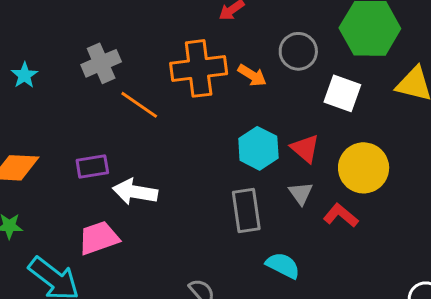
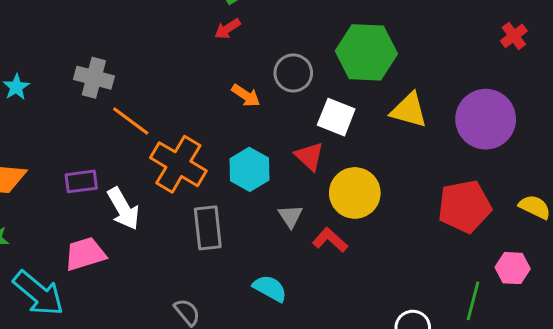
gray cross: (101, 63) -> (94, 78), turned 36
orange cross: (199, 68) -> (178, 164), moved, turned 36
red triangle: (305, 148) -> (309, 156), moved
white arrow: (135, 192) -> (123, 209), turned -132
gray rectangle: (246, 210) -> (208, 228), moved

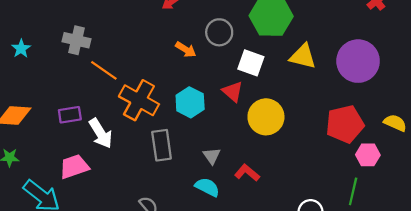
gray triangle: (290, 216) -> (212, 156), moved
red L-shape: (330, 240) -> (247, 173), moved
pink hexagon: (513, 268) -> (368, 155), moved

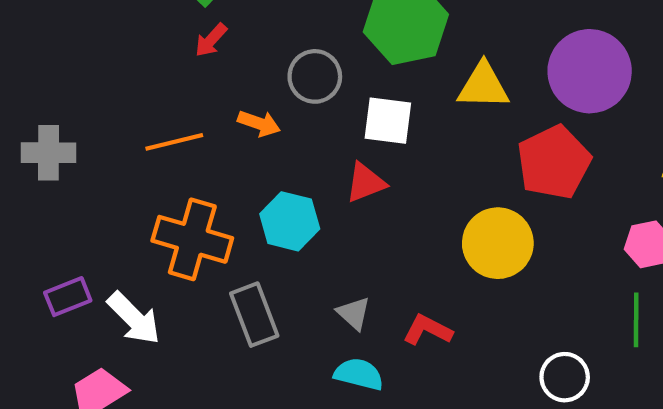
orange line: (104, 70) -> (174, 142), moved, turned -36
red triangle: (233, 92) -> (366, 183), turned -50
yellow circle: (266, 117) -> (498, 243), moved
red pentagon: (345, 124) -> (554, 162), moved

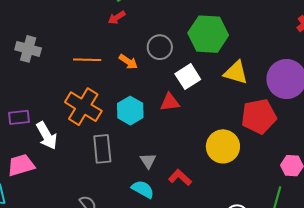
white square: (388, 121) -> (188, 77), turned 35

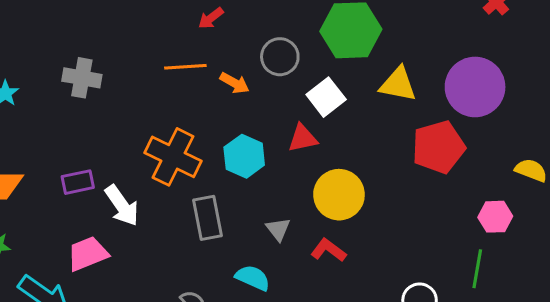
orange line: (87, 60) -> (185, 67), moved
yellow circle: (223, 146) -> (339, 195), moved
cyan semicircle: (143, 189) -> (253, 278), moved

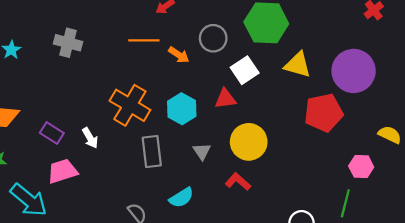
purple rectangle: (78, 182) -> (52, 133), moved, turned 40
white arrow: (122, 206) -> (90, 138), size x0.7
gray triangle: (278, 229) -> (202, 151), moved
cyan semicircle: (253, 278) -> (181, 198), turned 120

